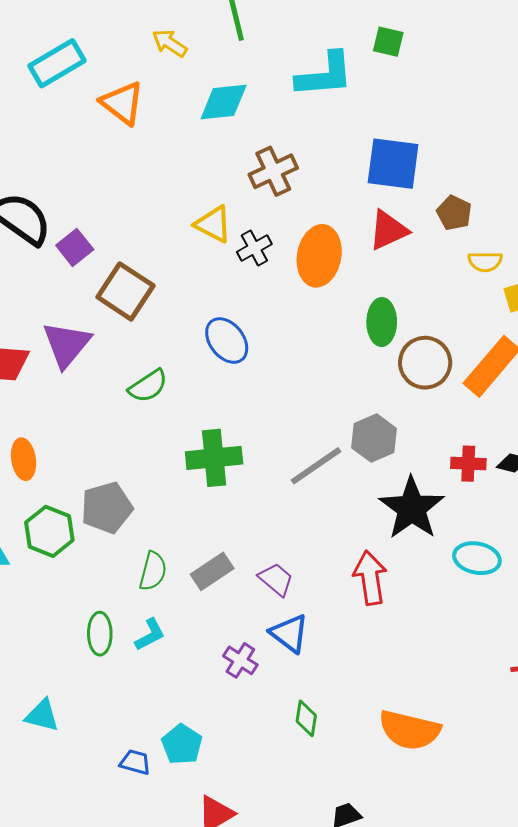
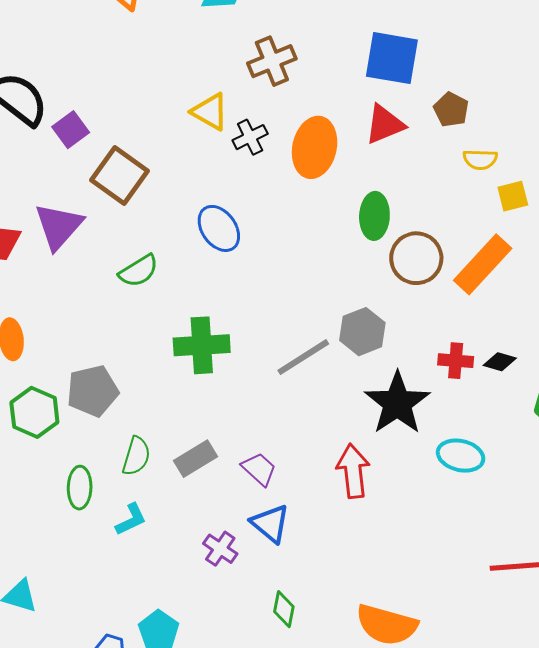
green ellipse: (100, 634) -> (80, 488), moved

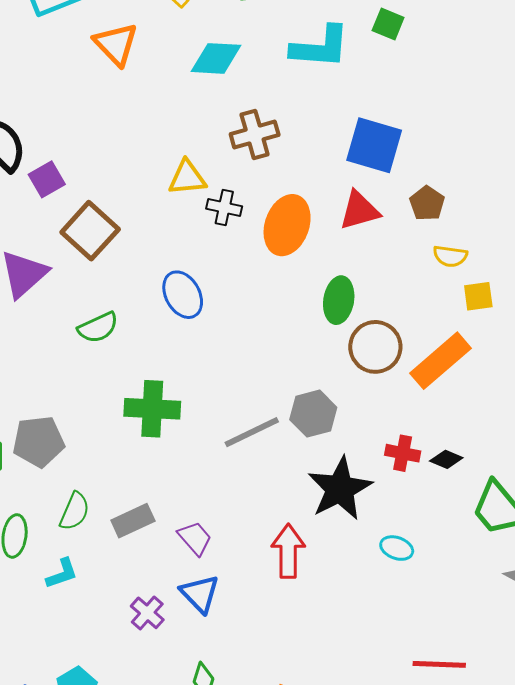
yellow triangle: (210, 112) -> (187, 178), turned -42
black cross: (250, 137) -> (224, 207), turned 32
cyan ellipse: (461, 456) -> (397, 548), size x0.7

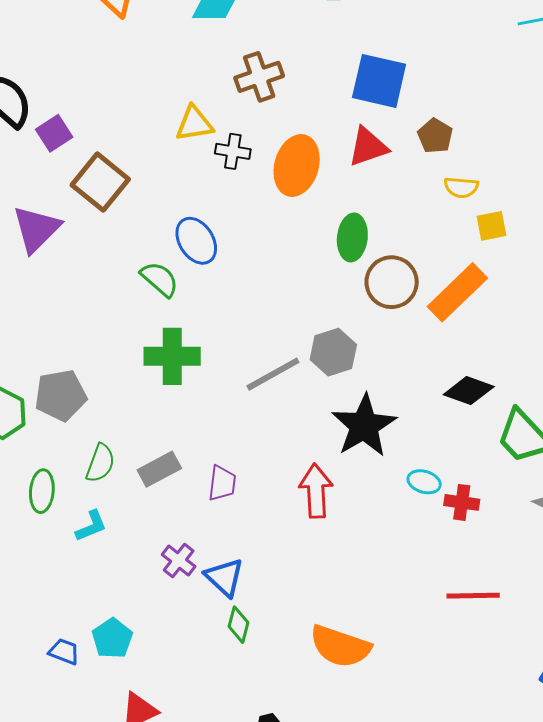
green semicircle: (98, 328) -> (160, 279), moved, turned -111
red cross: (403, 453) -> (462, 502), moved
black diamond: (446, 459) -> (469, 391), size x1.5
purple trapezoid: (195, 538) -> (222, 483), turned 51
blue triangle: (200, 594) -> (224, 577), moved

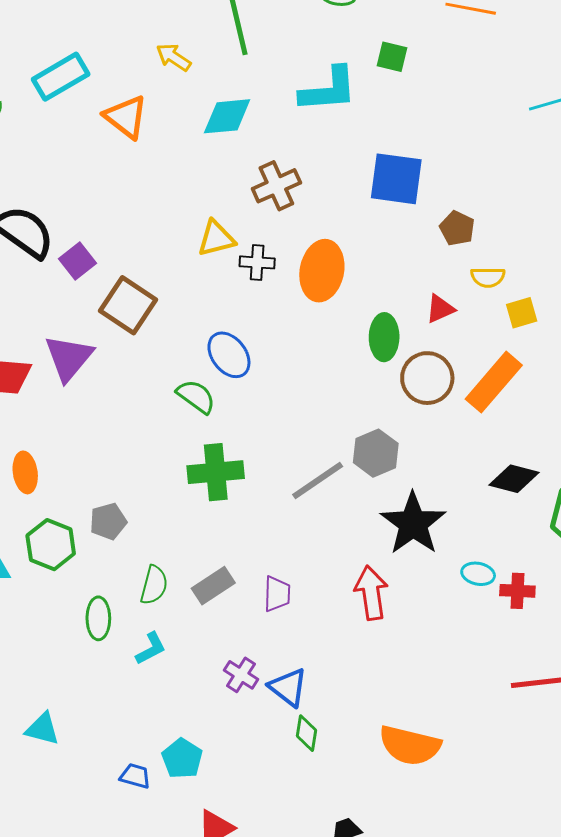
red triangle: (368, 147) -> (440, 309), moved, size x0.7
gray pentagon: (61, 395) -> (108, 521), size x0.7

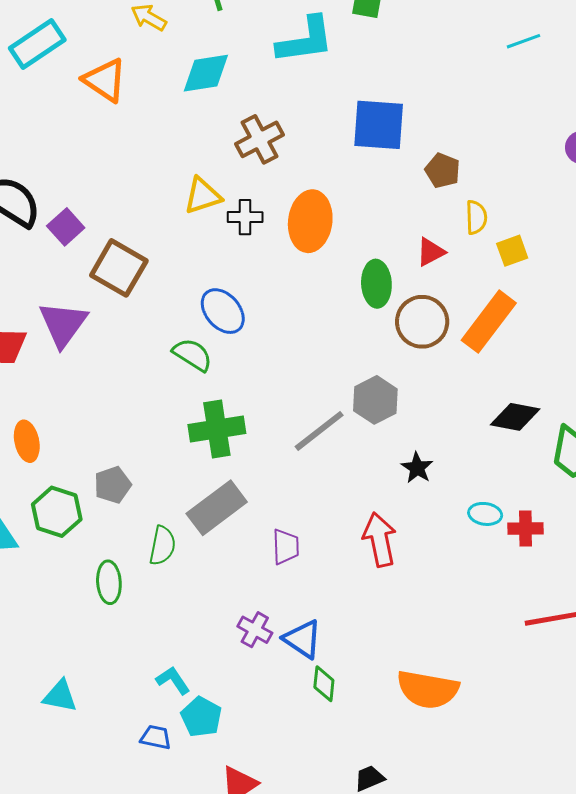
yellow semicircle: (488, 277) -> (476, 217), turned -88
black star: (413, 524) -> (417, 468), size x0.5
gray rectangle: (213, 586) -> (217, 508), moved, size x1.4
cyan L-shape: (151, 649) -> (173, 680), moved, turned -93

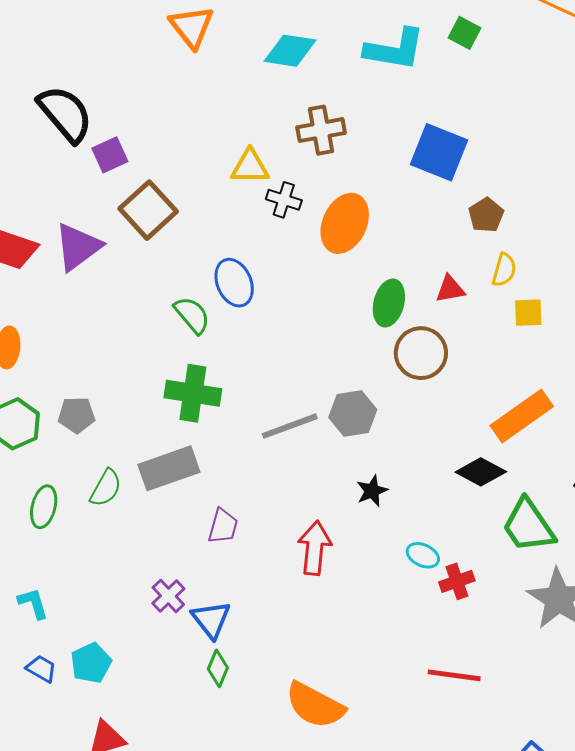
orange rectangle: (489, 322) -> (522, 416), moved
red cross: (525, 529) -> (457, 581), turned -36
cyan L-shape: (173, 680) -> (33, 603), moved

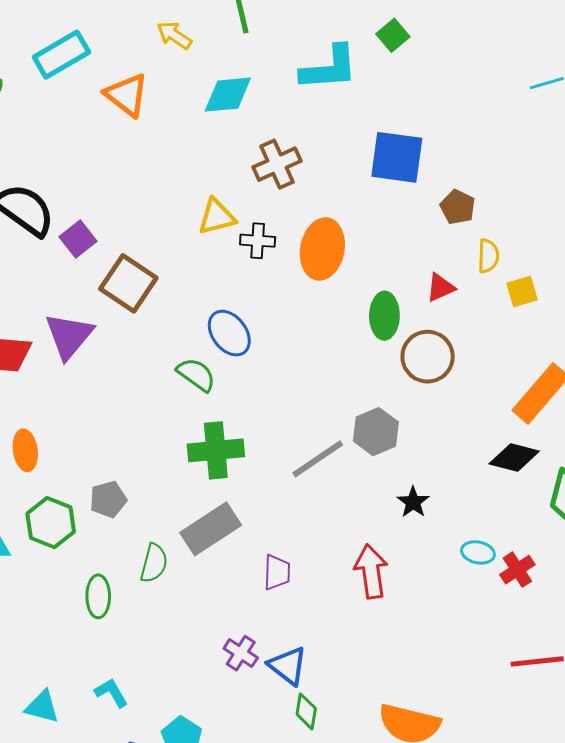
green square: (464, 33) -> (393, 35), turned 36

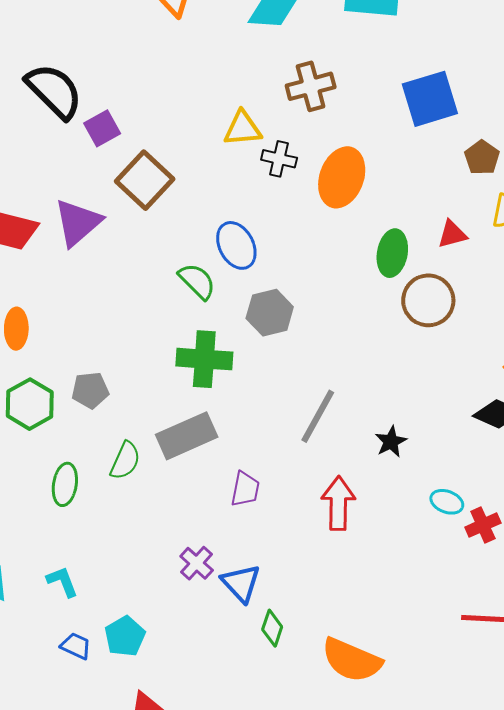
blue square: (397, 157) -> (430, 99), turned -34
gray hexagon: (376, 432) -> (270, 313), moved
gray line: (318, 459) -> (318, 416), moved, turned -36
green diamond: (306, 711) -> (272, 628), moved

